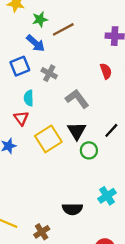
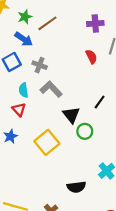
gray L-shape: (77, 99) -> (51, 89), moved
black line: (111, 130) -> (100, 102), moved
yellow square: (48, 139) -> (47, 142), moved

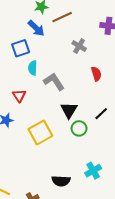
red semicircle: (91, 57) -> (96, 74), moved
gray cross: (40, 65) -> (79, 46), moved
cyan semicircle: (24, 90) -> (33, 68), moved
black line: (100, 102) -> (101, 114), moved

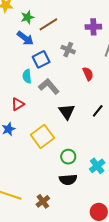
blue square: (21, 48) -> (41, 59), moved
red triangle: (19, 96) -> (18, 104), turned 40
green circle: (79, 128) -> (68, 157), moved

